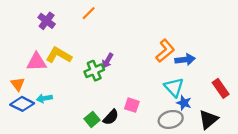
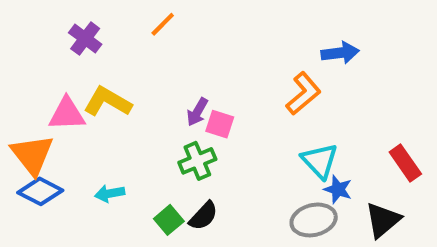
blue arrow: (185, 60) -> (340, 53), moved
green cross: (94, 71) -> (197, 161), moved
orange triangle: (18, 84) -> (32, 155), size x1.6
cyan arrow: (44, 98) -> (110, 193), moved
pink square: (132, 105) -> (220, 124), moved

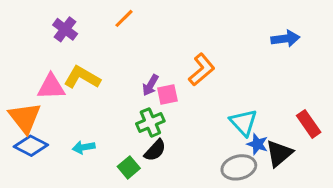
blue arrow: (340, 53) -> (285, 39), moved
orange L-shape: (303, 94) -> (202, 70), moved
pink square: (220, 124) -> (167, 94), turned -30
black semicircle: (203, 216) -> (155, 150), moved
black triangle: (383, 220) -> (279, 153), moved

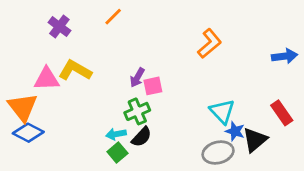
blue arrow: (285, 39) -> (285, 56), moved
orange L-shape: (202, 70) -> (210, 43), moved
cyan arrow: (84, 147) -> (116, 134), moved

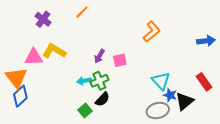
pink square: (153, 86) -> (120, 60), moved
blue diamond: (28, 133) -> (20, 96), turned -70
cyan arrow: (116, 134) -> (84, 81), moved

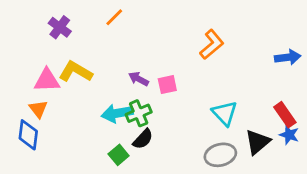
purple arrow: (99, 56) -> (139, 79), turned 88
orange triangle: (16, 78) -> (38, 109), moved, size x0.6
cyan arrow: (84, 81) -> (117, 113), size x1.5
blue star: (170, 95) -> (289, 135), moved
blue diamond: (20, 96) -> (28, 135), turned -40

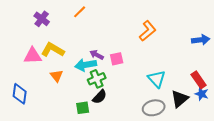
orange triangle: (38, 109) -> (57, 76), moved
cyan arrow: (117, 113) -> (86, 65), moved
green square: (119, 155) -> (83, 108), turned 32

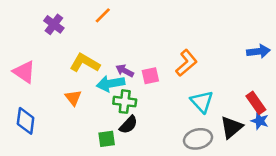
orange L-shape: (148, 31) -> (186, 63), moved
yellow L-shape: (53, 50) -> (85, 63), moved
pink triangle: (33, 56) -> (24, 72), moved, turned 36
green cross: (97, 79) -> (125, 102), turned 30

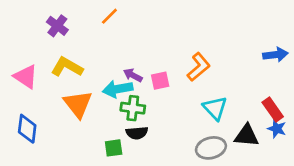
yellow L-shape: (85, 63) -> (67, 67), moved
orange triangle: (73, 98) -> (78, 104), size x1.6
black semicircle: (129, 125) -> (137, 133), turned 42
black triangle: (231, 127) -> (247, 136), turned 45

